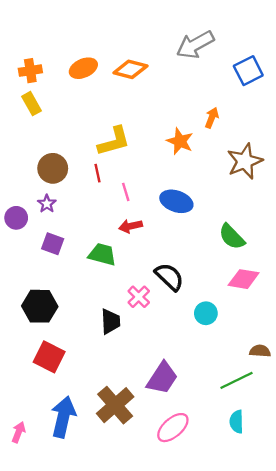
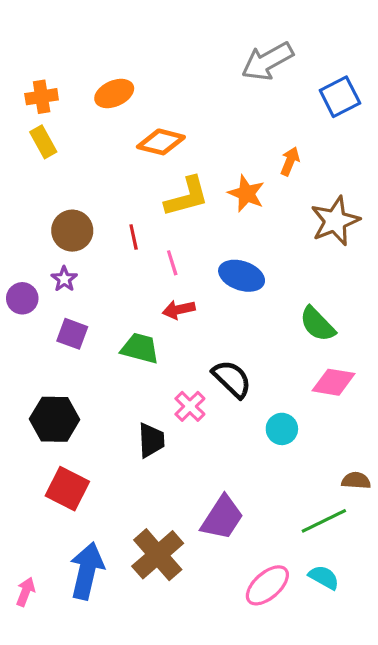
orange diamond: (130, 69) -> (161, 142), moved
yellow L-shape: (114, 141) -> (187, 197), moved
cyan semicircle: (236, 422) -> (324, 577), turned 120
pink ellipse: (173, 428) -> (267, 585), moved

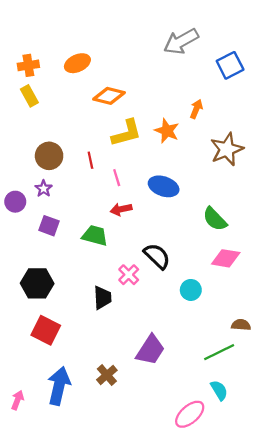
brown cross: (158, 555) -> (107, 375), size x0.6
cyan semicircle: (324, 577) -> (219, 390), turned 30
pink ellipse: (267, 585) -> (190, 414), moved

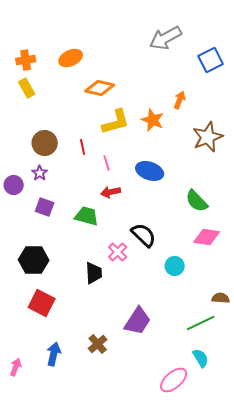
blue arrow: (59, 386) -> (54, 354), size x0.7

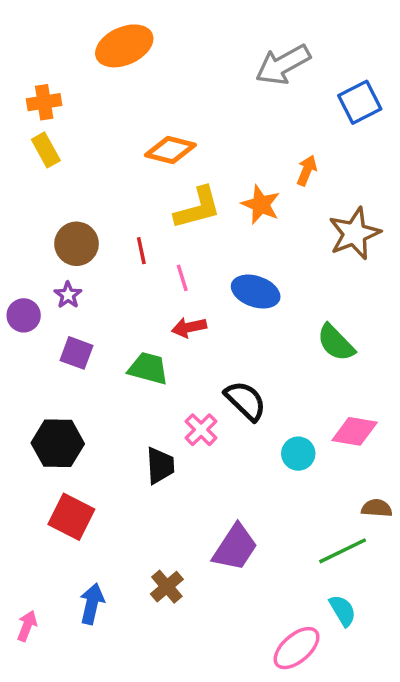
orange ellipse: (71, 58) -> (124, 46), moved, size x1.4
pink diamond: (207, 237) -> (355, 431), moved

